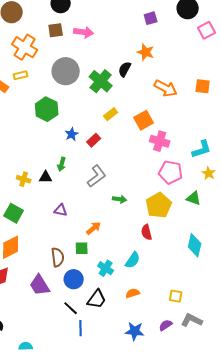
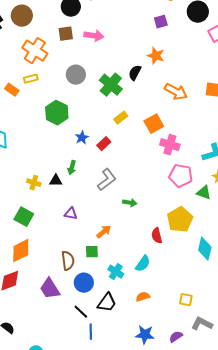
gray circle: (66, 71) -> (76, 75), size x0.7
green triangle: (194, 198) -> (204, 193), moved
yellow pentagon: (159, 205) -> (180, 220), moved
purple semicircle: (166, 325) -> (176, 337), moved

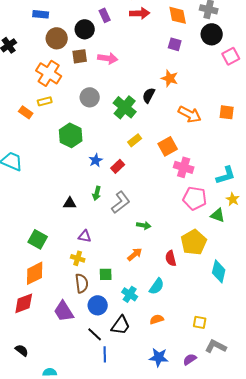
brown circle: (22, 16) -> (57, 38), moved
purple square: (161, 22) -> (175, 44), turned 32
green arrow: (72, 168) -> (97, 193), moved
yellow cross: (34, 183) -> (78, 258), moved
orange arrow: (104, 232) -> (135, 254), moved

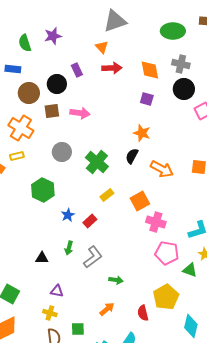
black semicircle: (149, 95) -> (132, 156), moved

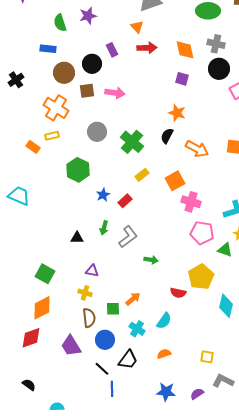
orange arrow: (107, 309) -> (133, 299), moved
red semicircle: (143, 313) -> (178, 293), turned -63

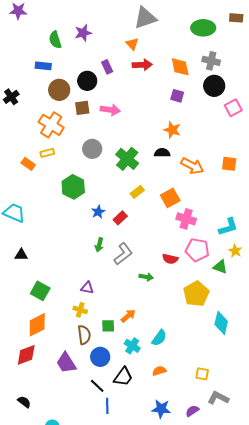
black semicircle: (167, 136) -> (162, 153), turned 63
black triangle: (77, 238) -> (21, 255), moved
red semicircle: (178, 293) -> (170, 259), moved

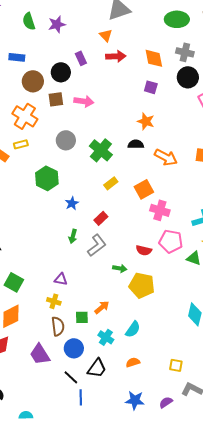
green semicircle: (55, 40) -> (29, 21), moved
red rectangle: (120, 218) -> (101, 218), moved
yellow pentagon: (196, 294) -> (142, 285), moved, turned -30

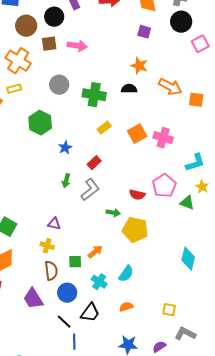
green cross: (101, 150) -> (94, 95), turned -30
orange arrow: (166, 157) -> (170, 87), moved
pink cross: (160, 210) -> (163, 138), moved
pink pentagon: (171, 241) -> (164, 186), turned 30

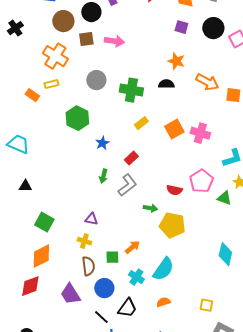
black circle: (181, 22) -> (213, 28), moved
cyan semicircle: (126, 274) -> (163, 269), size x1.4

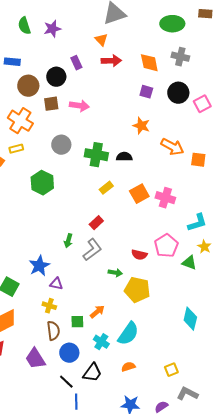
black semicircle: (166, 84) -> (124, 157), moved
blue star: (102, 143) -> (39, 266), moved, size x1.5
yellow square: (206, 305) -> (171, 370), turned -32

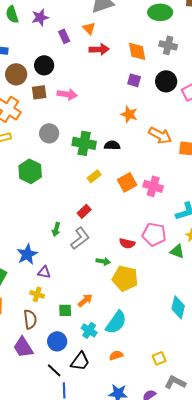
purple rectangle: (76, 63) -> (64, 36), moved
pink pentagon: (166, 246) -> (154, 234), turned -30
brown semicircle: (53, 331) -> (30, 319), moved

